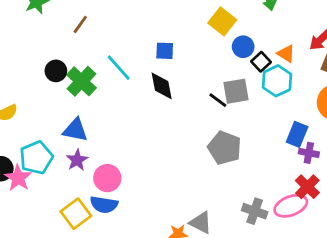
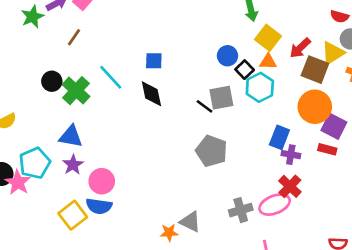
yellow square: (222, 21) -> (268, 38), moved
orange triangle: (286, 54) -> (268, 62), turned -30
gray cross: (255, 211) -> (241, 210), turned -35

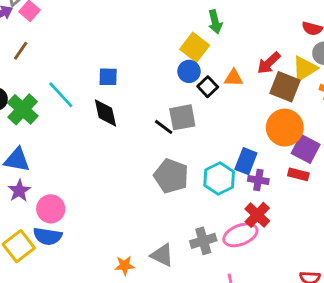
yellow square: (268, 38) -> (195, 47), moved
cyan hexagon: (260, 87) -> (219, 178), moved
gray triangle: (190, 222) -> (162, 255), moved

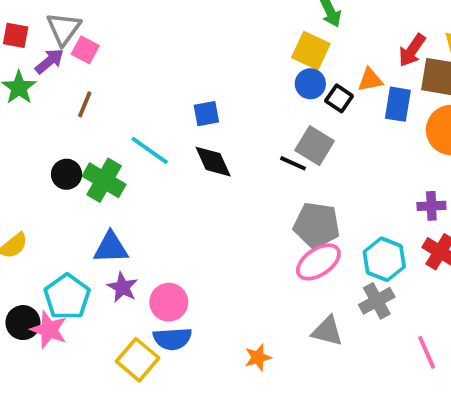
gray square: (182, 117) -> (315, 146), turned -36
blue rectangle: (246, 161) -> (398, 104), moved
cyan hexagon: (219, 178) -> (384, 259), moved
pink ellipse: (240, 235) -> (318, 262), moved
orange star: (125, 265) -> (258, 357), moved

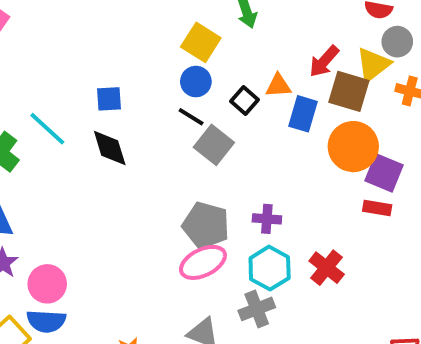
yellow square: (311, 51) -> (201, 42), moved
blue circle: (310, 84) -> (196, 82), moved
black line: (293, 163) -> (191, 117), moved
purple cross: (431, 206) -> (267, 219), moved

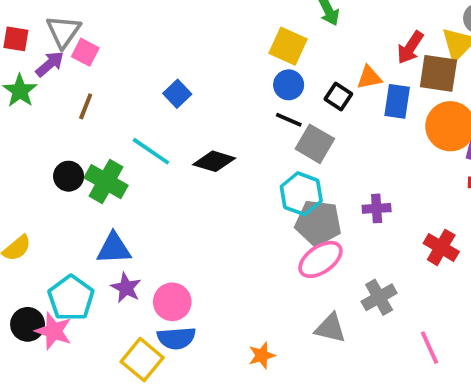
blue square: (109, 99) -> (177, 94), moved, turned -32
black diamond: (110, 148) -> (214, 161), turned -48
cyan hexagon: (270, 268) -> (301, 194), moved

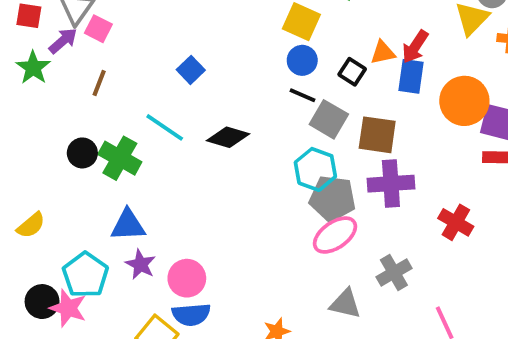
red arrow: (410, 48) -> (415, 47), moved
brown square: (438, 73) -> (377, 135), moved
purple cross: (377, 208) -> (391, 184), size x1.6

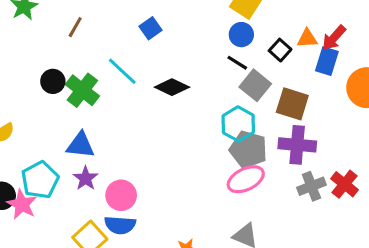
gray cross: (394, 273) -> (311, 186), moved

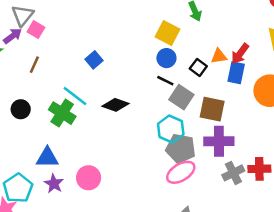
green cross: (82, 90) -> (62, 113), moved
red cross: (345, 184) -> (259, 169), turned -35
pink circle: (121, 195) -> (89, 178), moved

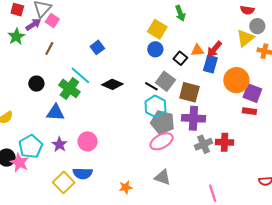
black line: (165, 81) -> (151, 86), moved
blue triangle: (47, 158) -> (55, 112), moved

